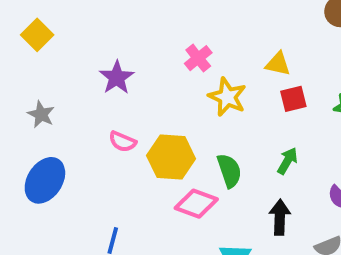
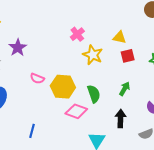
purple star: (117, 77) -> (18, 48), moved

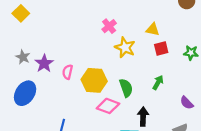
purple star: (18, 48) -> (44, 63), moved
pink semicircle: (37, 78) -> (68, 72), turned 80
black arrow: (120, 119) -> (143, 117), moved

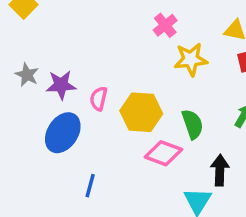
yellow star: (125, 47) -> (191, 59), turned -30
purple star: (44, 63) -> (61, 85), turned 30
blue ellipse: (25, 93) -> (63, 133), moved

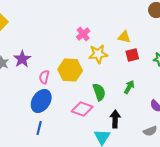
purple star: (61, 85) -> (22, 59), moved, turned -30
yellow hexagon: (141, 112) -> (70, 70), moved
blue ellipse: (63, 133) -> (41, 101), moved

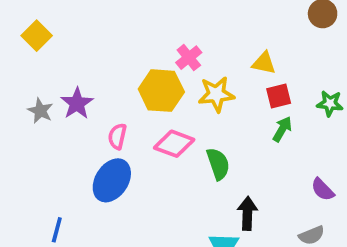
yellow hexagon: (70, 70) -> (161, 91), moved
green arrow: (129, 87) -> (282, 129), moved
pink diamond: (82, 109) -> (174, 144), moved
blue line: (39, 128) -> (57, 230), moved

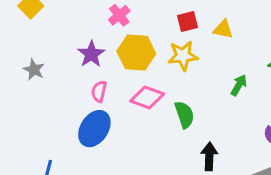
pink cross: (189, 58) -> (119, 15), moved
red square: (279, 96) -> (188, 21), moved
purple star: (77, 103) -> (91, 54), moved

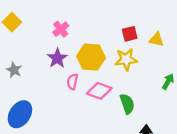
pink cross: (119, 15) -> (61, 29), moved
pink semicircle: (99, 91) -> (72, 82), moved
blue ellipse: (94, 129) -> (20, 114), moved

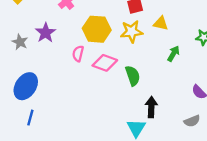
yellow triangle: (156, 40) -> (161, 23), moved
purple star: (57, 58) -> (46, 33), moved

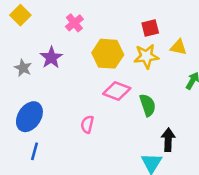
pink semicircle: (78, 54) -> (87, 124), moved

